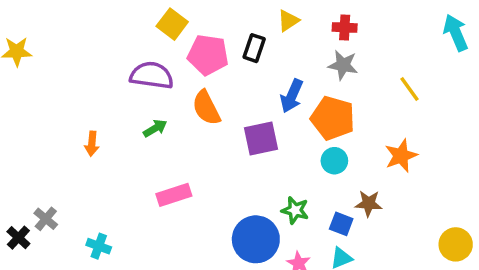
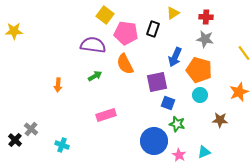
blue square: (341, 224) -> (168, 103), moved

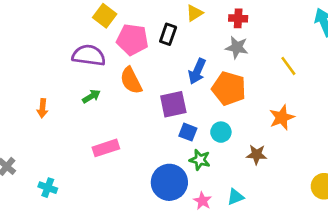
cyan circle: (200, 95) -> (221, 132), moved

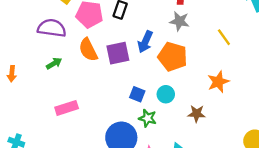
purple square: (173, 104) -> (118, 53), moved

